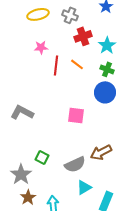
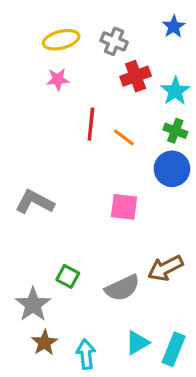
pink star: (41, 47) -> (58, 79), moved
orange line: (77, 64) -> (124, 137), moved
cyan triangle: (84, 187) -> (137, 343), moved

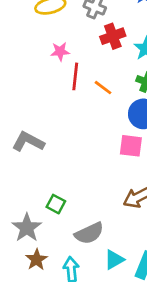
pink star: (58, 79) -> (60, 51), moved
pink square: (124, 207) -> (131, 146), moved
gray semicircle: (122, 288) -> (89, 233), moved

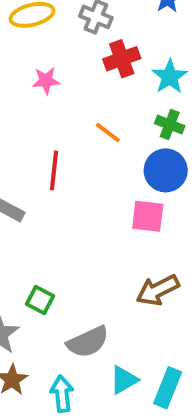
red line: (75, 76) -> (54, 170), moved

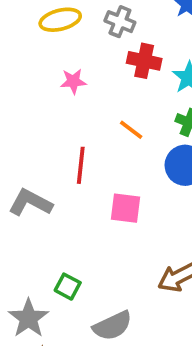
red cross: (122, 59) -> (144, 61), turned 32
pink square: (148, 216) -> (125, 208), moved

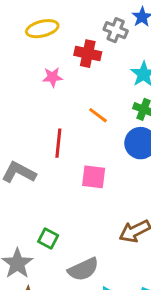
gray cross: (120, 22) -> (116, 30), moved
red cross: (144, 61) -> (88, 54), moved

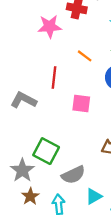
pink star: (53, 77) -> (50, 26), size x1.5
green square: (48, 239) -> (46, 151), size x1.6

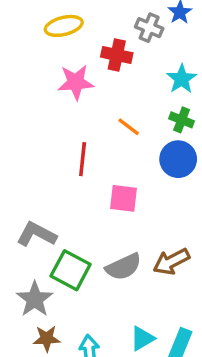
gray L-shape: (23, 100) -> (36, 234), moved
gray semicircle: (73, 175) -> (124, 267), moved
brown star: (30, 196) -> (47, 338), turned 30

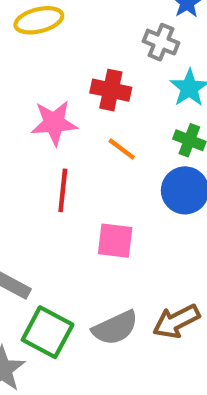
gray cross: (149, 28) -> (161, 42), moved
red cross: (117, 55) -> (111, 90), moved
pink star: (76, 82) -> (54, 123), moved

